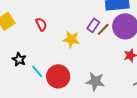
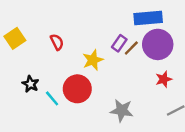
yellow star: (71, 39) -> (93, 60), turned -30
red circle: (58, 76) -> (77, 89), moved

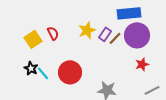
yellow square: (15, 38) -> (33, 39), moved
yellow star: (93, 60) -> (87, 30), moved
cyan line: (52, 98) -> (43, 73), moved

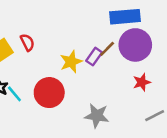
yellow star: (87, 30) -> (71, 62), moved
purple rectangle: (105, 34) -> (94, 57), moved

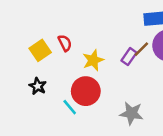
yellow star: (71, 62) -> (93, 60), moved
cyan line: (14, 94) -> (70, 107), moved

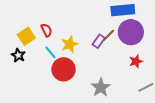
black star: (38, 86) -> (18, 55), moved
cyan line: (70, 107) -> (50, 52), moved
gray star: (131, 113) -> (101, 87), turned 30

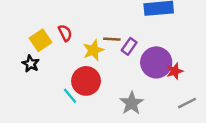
purple circle: (131, 32) -> (156, 62), moved
brown line: (109, 35) -> (112, 39), moved, turned 48
cyan line: (50, 52) -> (70, 96), moved

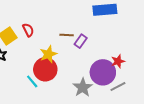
yellow star: (93, 50) -> (48, 54), moved
purple circle: (156, 62) -> (103, 72), moved
gray line: (187, 103) -> (118, 86), moved

